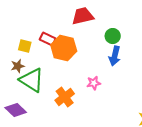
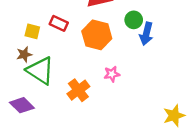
orange hexagon: (64, 48) -> (97, 35), moved
blue arrow: (115, 56) -> (146, 34), moved

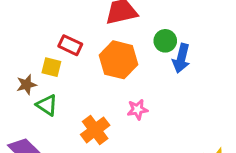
yellow square: (32, 31) -> (51, 67), moved
green triangle: (40, 71) -> (47, 105), size x0.6

